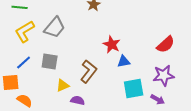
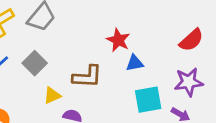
gray square: (50, 61) -> (35, 63), turned 36
brown L-shape: (89, 71) -> (87, 77), turned 55

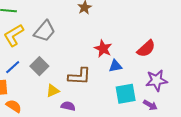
red semicircle: (191, 40) -> (146, 49), moved

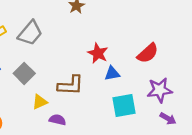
purple arrow: (150, 105) -> (168, 119), moved

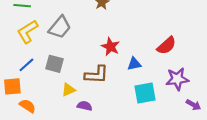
red star: (98, 53) -> (110, 47), moved
gray square: (24, 73) -> (54, 64), turned -30
purple arrow: (168, 119) -> (193, 105), moved

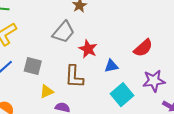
gray trapezoid: (60, 27) -> (64, 32), moved
brown L-shape: (96, 75) -> (74, 77), turned 90
cyan square: (145, 93) -> (122, 95), turned -30

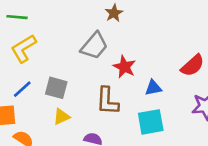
yellow triangle: (47, 91) -> (62, 117), moved
cyan square: (122, 95) -> (151, 122), moved, turned 30

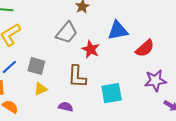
blue triangle: (153, 88) -> (118, 31), moved, size x1.5

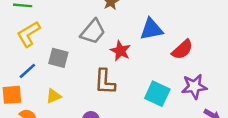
gray square: (36, 66) -> (58, 58), moved
yellow triangle: (41, 89) -> (54, 96), moved
cyan square: (112, 93) -> (157, 94), moved, turned 35

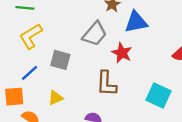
blue triangle: (151, 29) -> (136, 22), moved

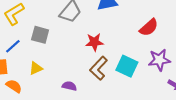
red star: (122, 53) -> (94, 42), moved, turned -30
brown L-shape: (106, 84) -> (99, 68), moved, turned 40

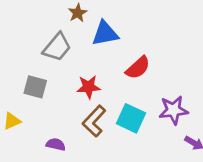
red semicircle: (149, 27) -> (138, 68), moved
gray square: (40, 35) -> (35, 87), moved

